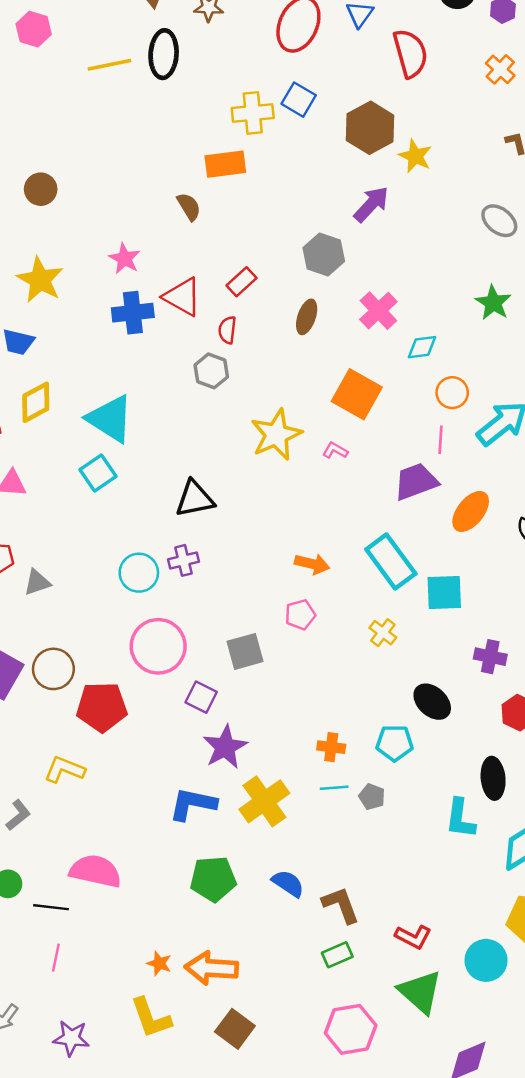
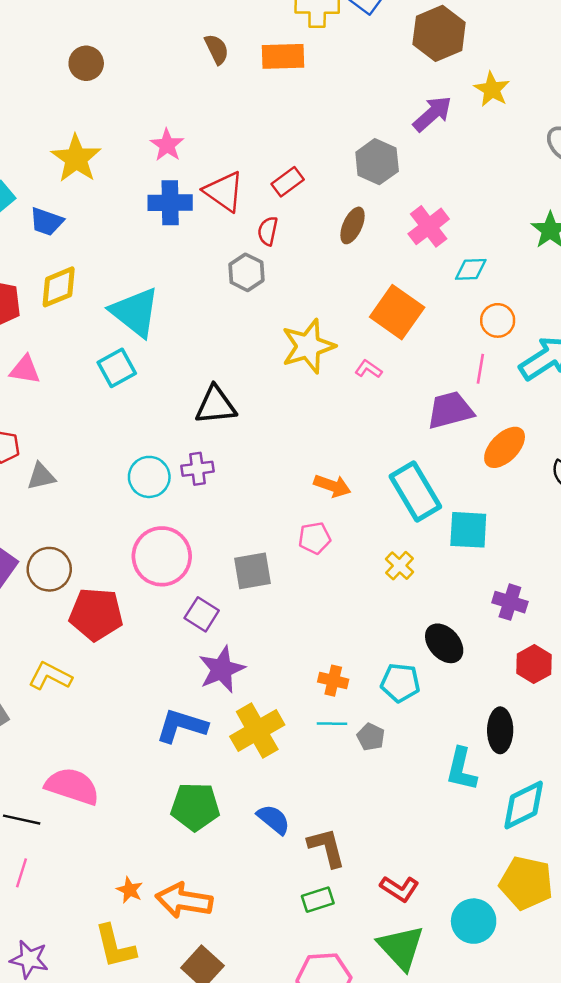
yellow star: (415, 156) -> (492, 89), moved
brown semicircle: (189, 207) -> (217, 49), moved

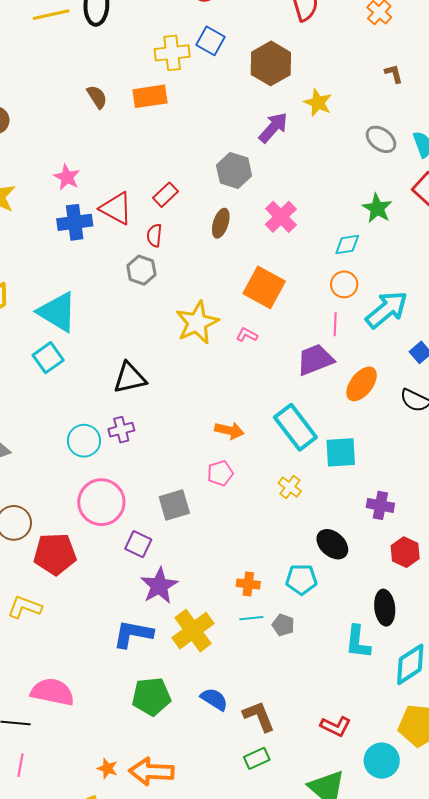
cyan diamond: (471, 269) -> (347, 245), moved
red L-shape: (399, 889) -> (336, 726), moved

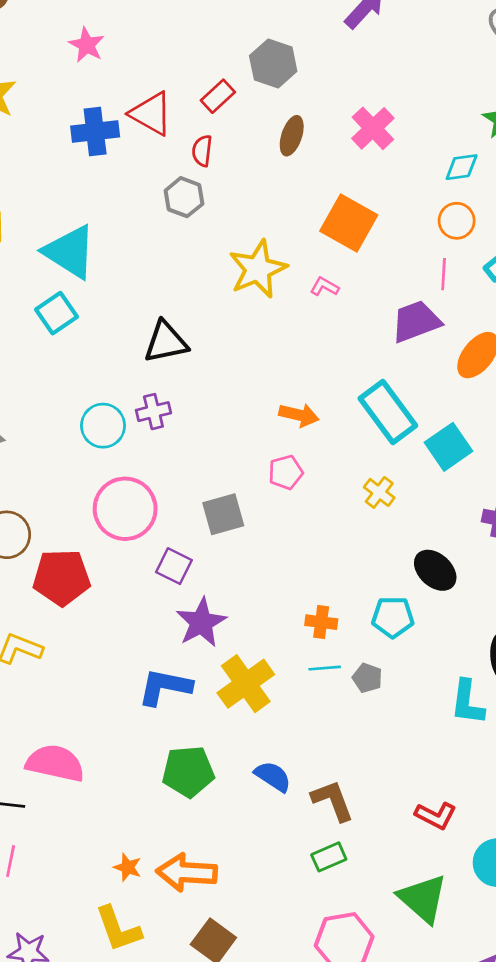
gray hexagon: (234, 171) -> (273, 63), moved
pink star: (67, 177) -> (87, 45), moved
cyan square: (341, 452) -> (448, 447), turned -32

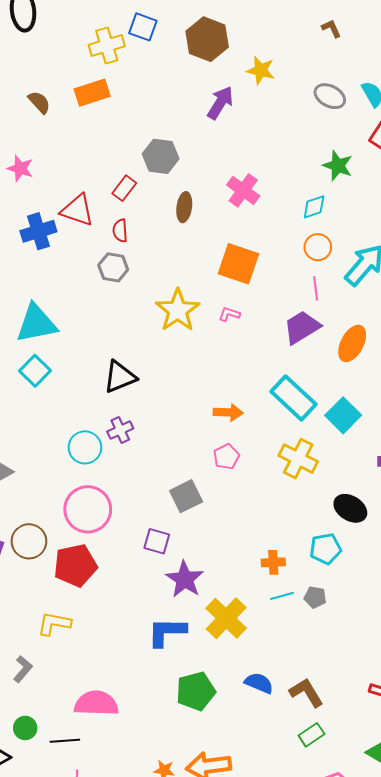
cyan triangle: (70, 252) -> (36, 324), turned -33
yellow cross: (379, 492) -> (298, 459), size x1.6
pink circle: (125, 509) -> (88, 509), moved

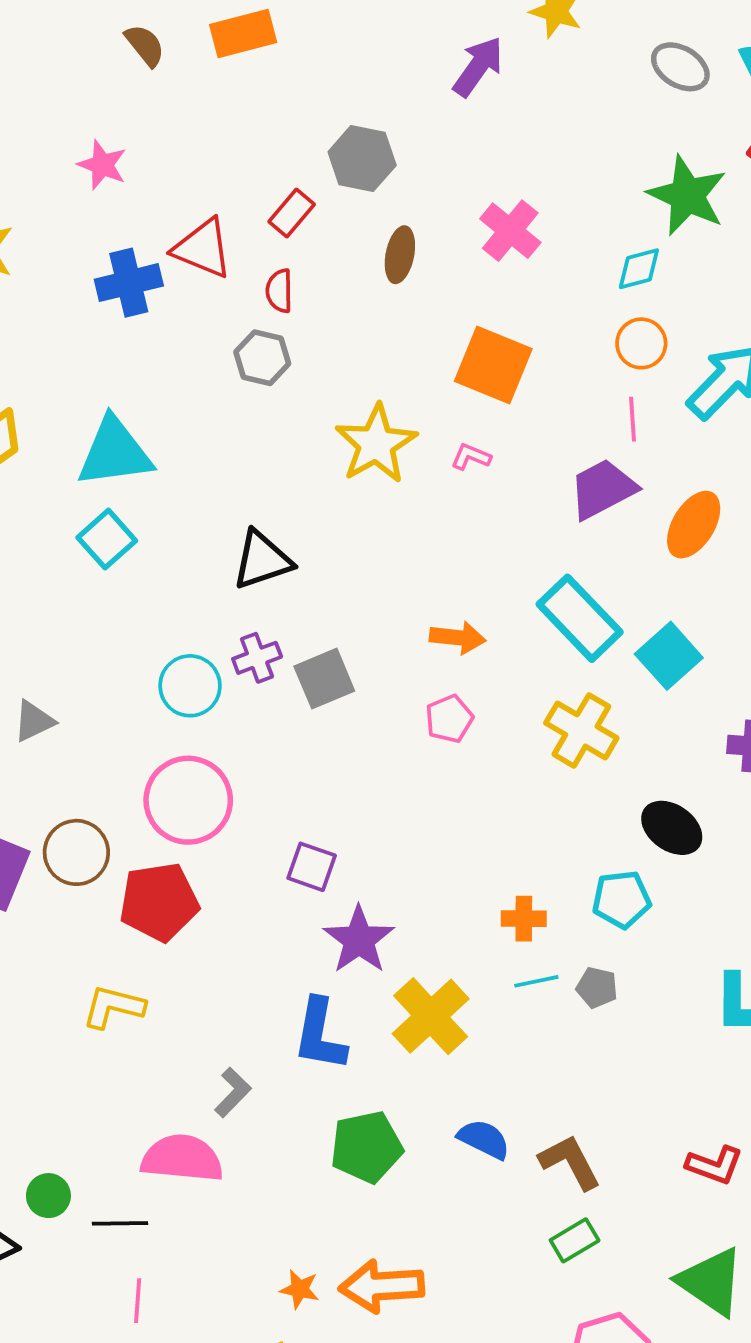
green star: (338, 166) -> (687, 195), size x1.4
gray square: (186, 496) -> (324, 679), moved
blue L-shape: (167, 632) -> (320, 1035), turned -84
gray L-shape: (23, 669) -> (233, 1092), moved

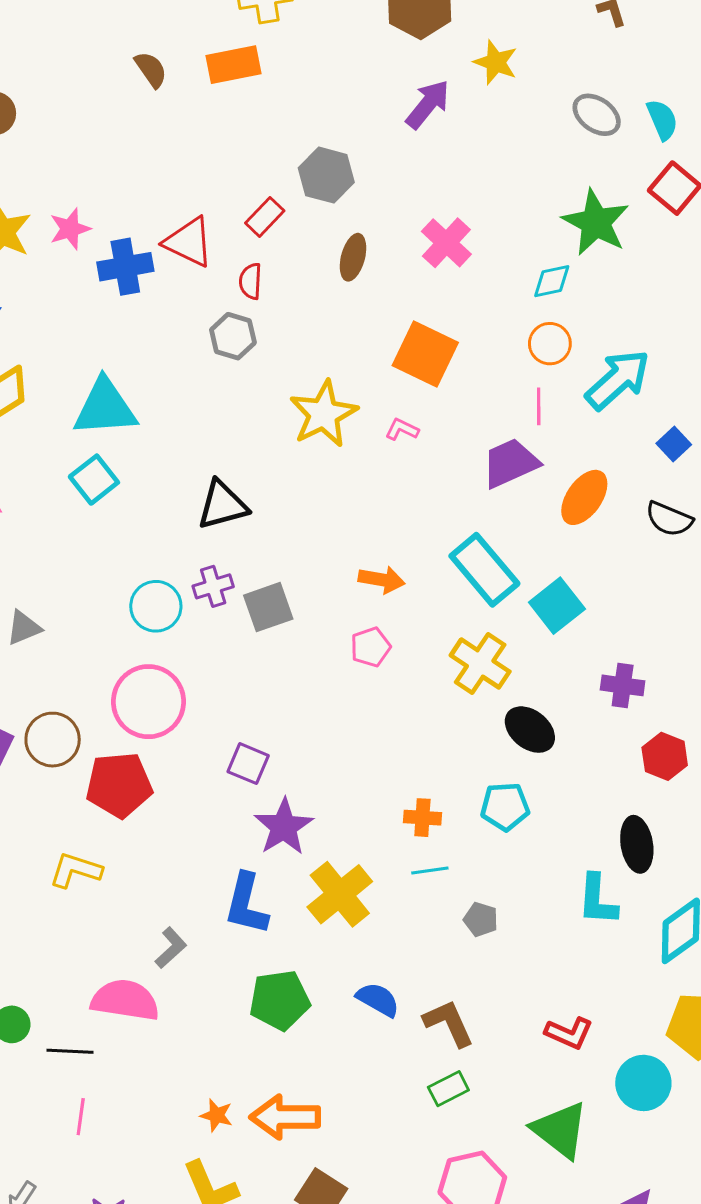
pink star: (102, 165) -> (70, 229), moved, turned 30
black ellipse: (672, 828) -> (530, 730), moved
gray pentagon: (597, 988) -> (481, 919), moved

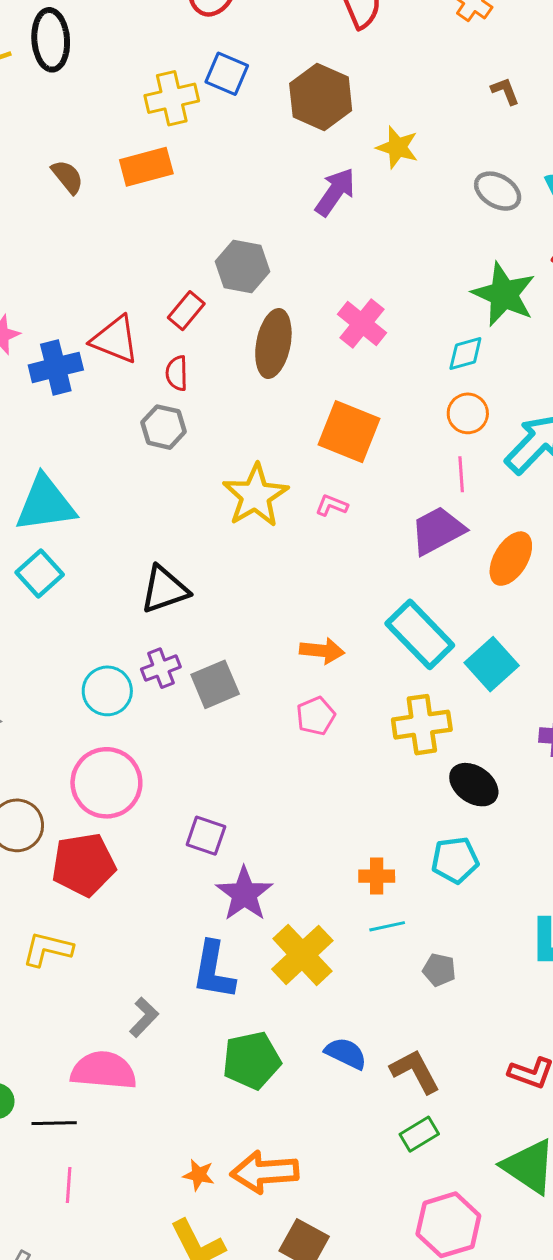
brown ellipse: (353, 257) -> (273, 343), size x1.5
yellow cross: (480, 663) -> (422, 725), turned -38

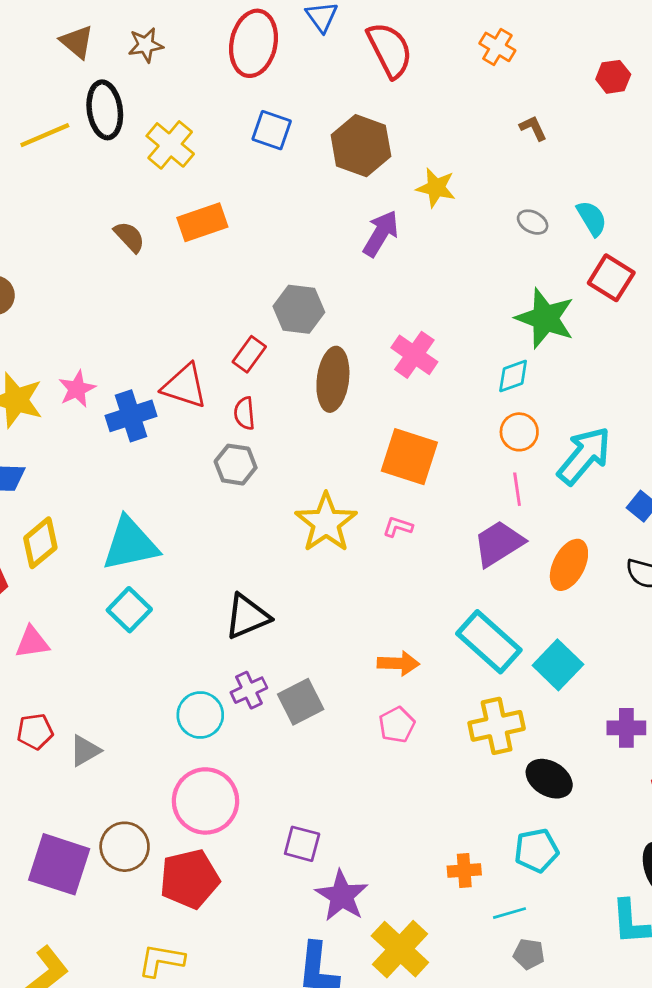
yellow cross: (172, 98) -> (170, 145), moved, turned -33
gray ellipse: (498, 191) -> (533, 222), size x0.7
cyan line: (387, 926) -> (509, 913), moved

